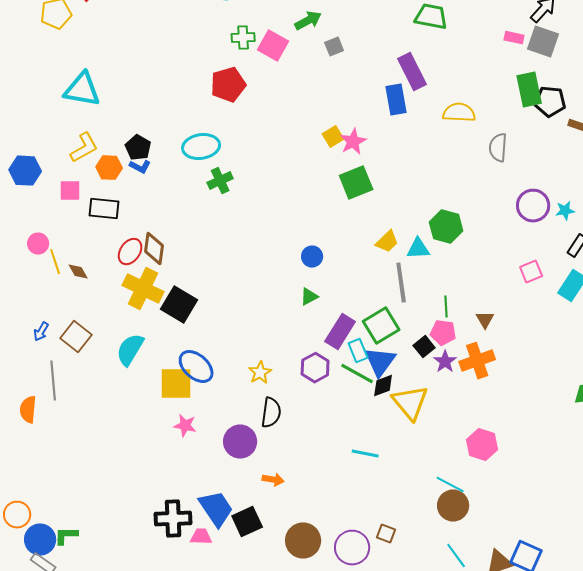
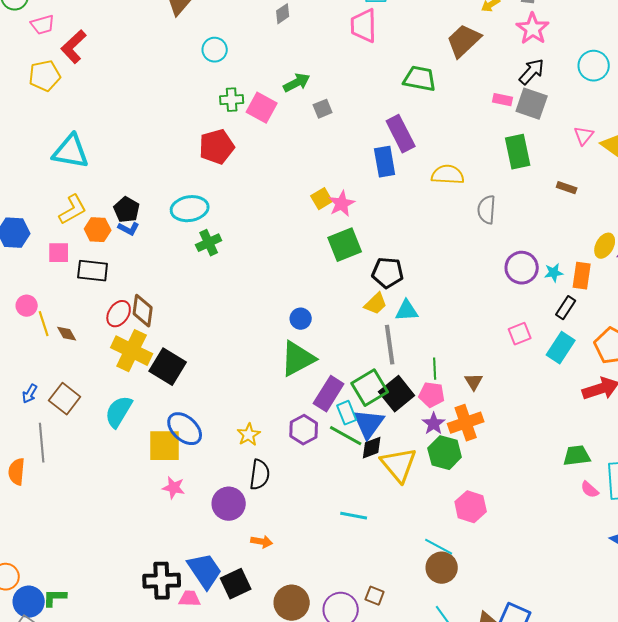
black pentagon: (550, 102) -> (388, 273), moved
green hexagon: (446, 227) -> (445, 453), moved
green triangle: (309, 297) -> (298, 359), size x2.0
black square: (424, 347) -> (397, 394), moved, size x1.6

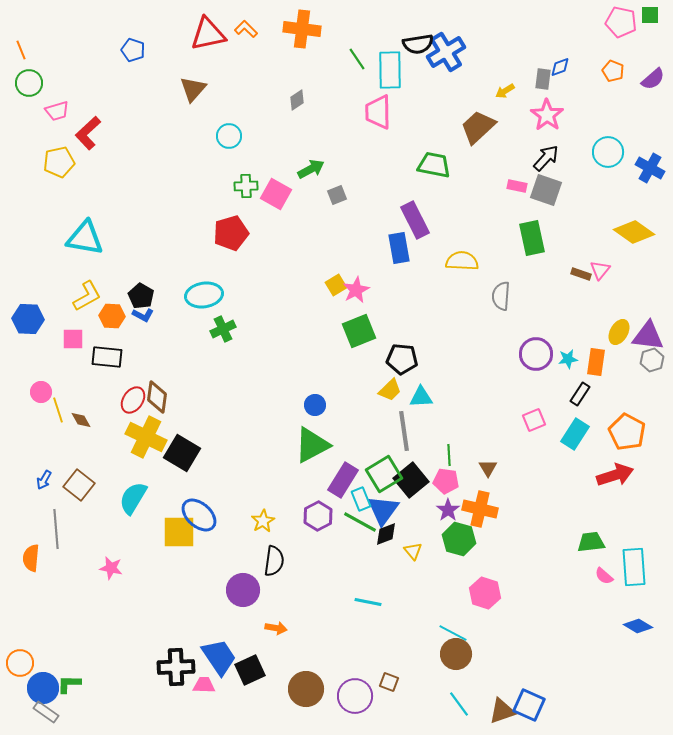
pink triangle: (584, 136) -> (600, 270), moved
orange cross: (466, 423) -> (480, 509), turned 32
yellow triangle: (399, 465) -> (413, 551), size x0.5
pink star: (174, 488) -> (111, 568), moved

